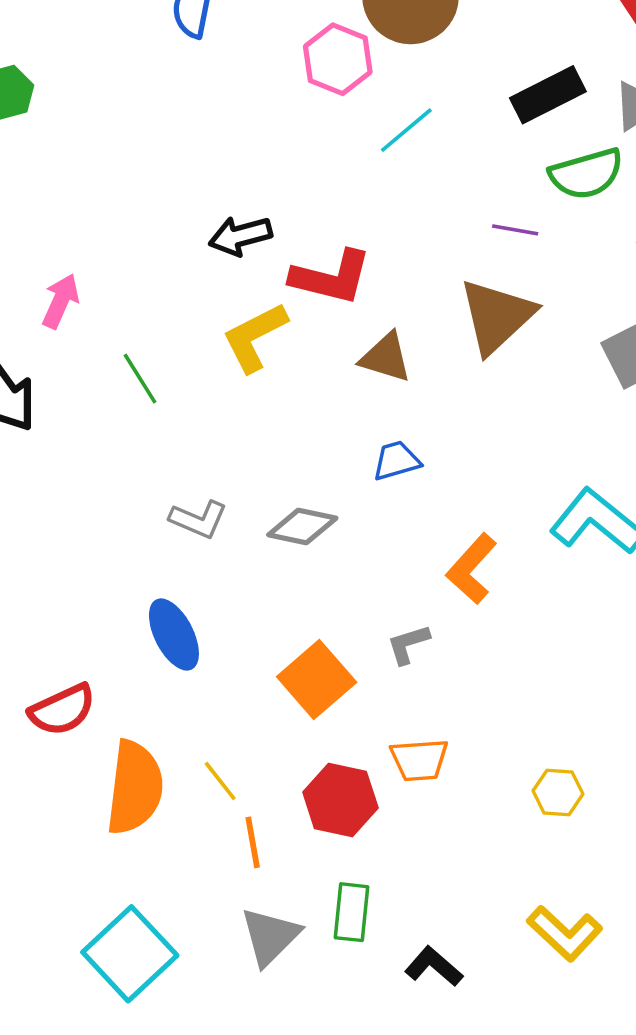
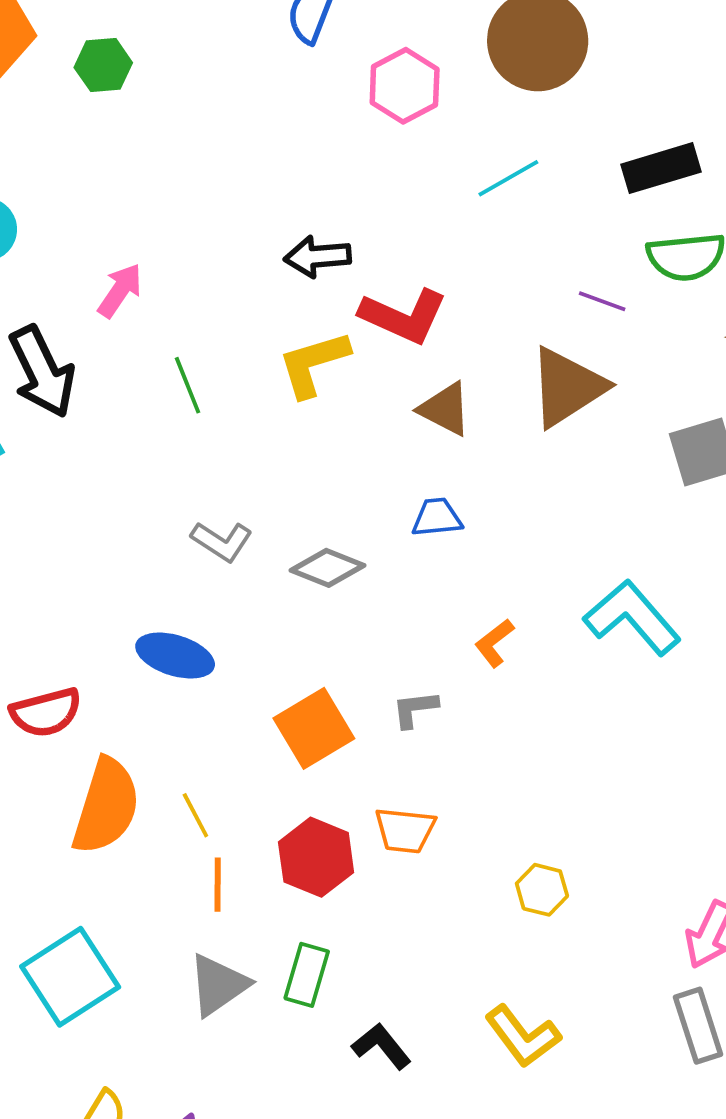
pink hexagon: (338, 59) -> (405, 86), moved
orange L-shape: (472, 569) -> (494, 643), size x0.7
blue ellipse: (174, 634) -> (175, 656), turned -56

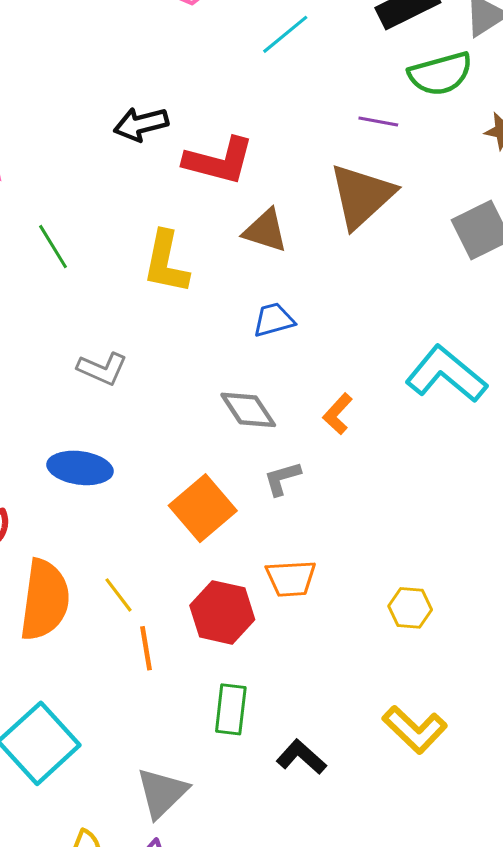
yellow L-shape: (313, 364) -> (166, 262), moved, turned -52
gray diamond: (328, 568) -> (248, 410), moved, turned 44
gray triangle: (218, 985) -> (162, 793), moved

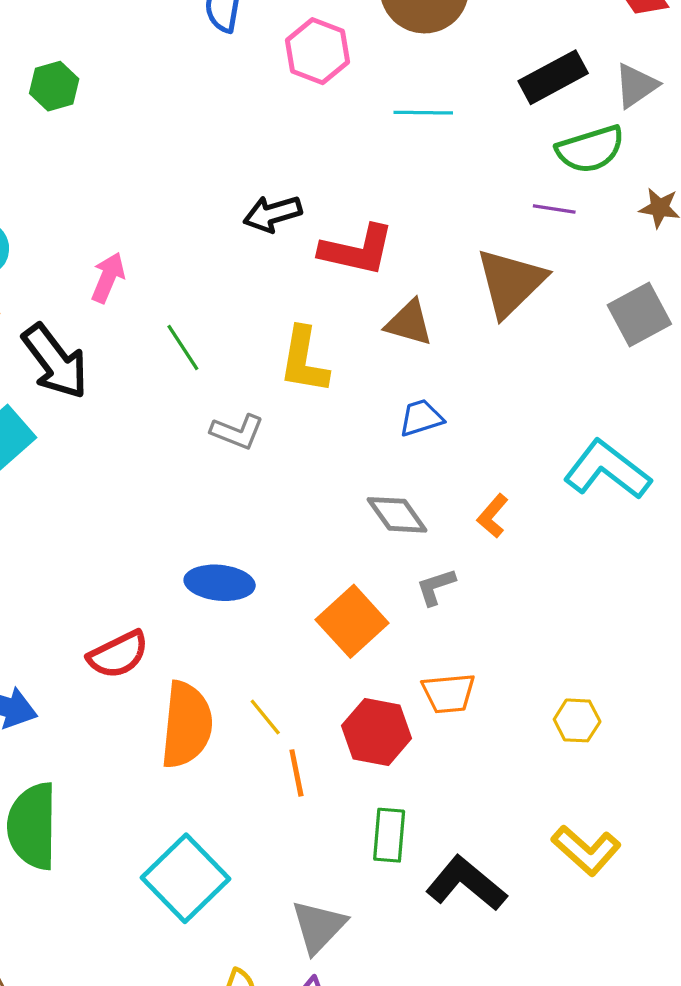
cyan line: (285, 34) -> (423, 113), turned 42
purple line: (378, 121) -> (554, 209), moved
gray L-shape: (102, 369) -> (237, 432), moved
black L-shape: (301, 757) -> (466, 883), size x1.5

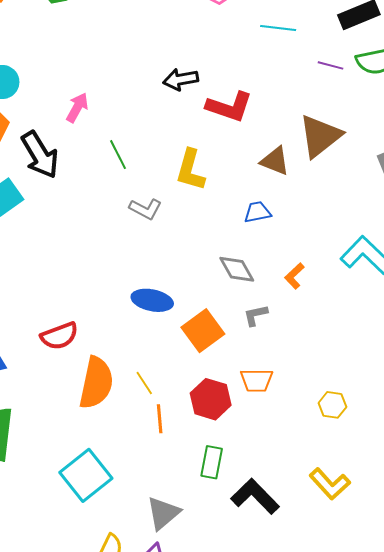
purple line: (554, 209) -> (330, 65), moved
brown triangle: (409, 323) -> (275, 161), moved
blue ellipse: (220, 583) -> (152, 300), moved

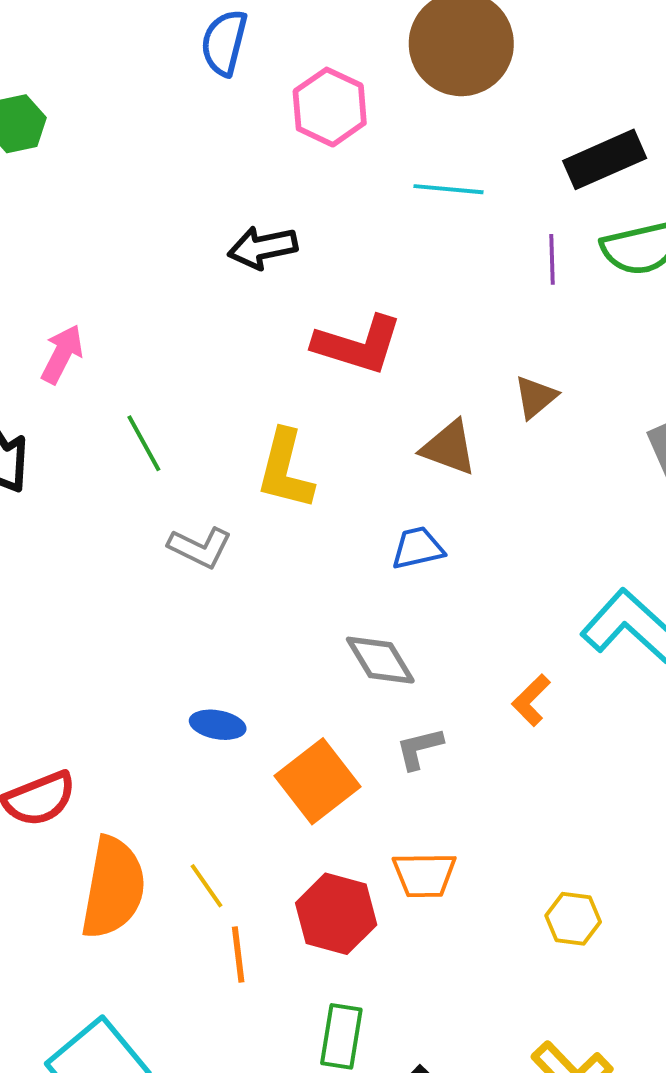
purple line: (330, 65) -> (552, 259), turned 75
black arrow: (181, 79) -> (263, 248), moved
brown triangle: (320, 136) -> (536, 397), size x0.5
orange L-shape: (294, 276) -> (531, 700), moved
blue ellipse: (152, 300) -> (218, 725), size x0.7

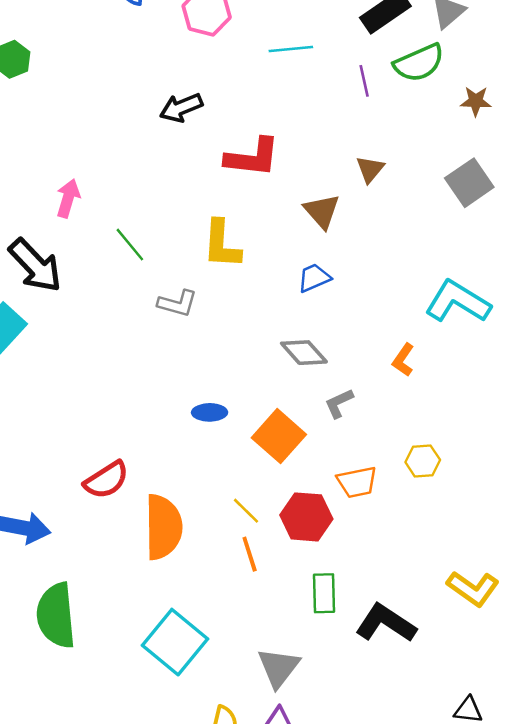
brown triangle: (449, 448) -> (322, 211), turned 39
yellow line: (206, 886) -> (246, 511), moved
yellow hexagon: (573, 919) -> (423, 461), moved

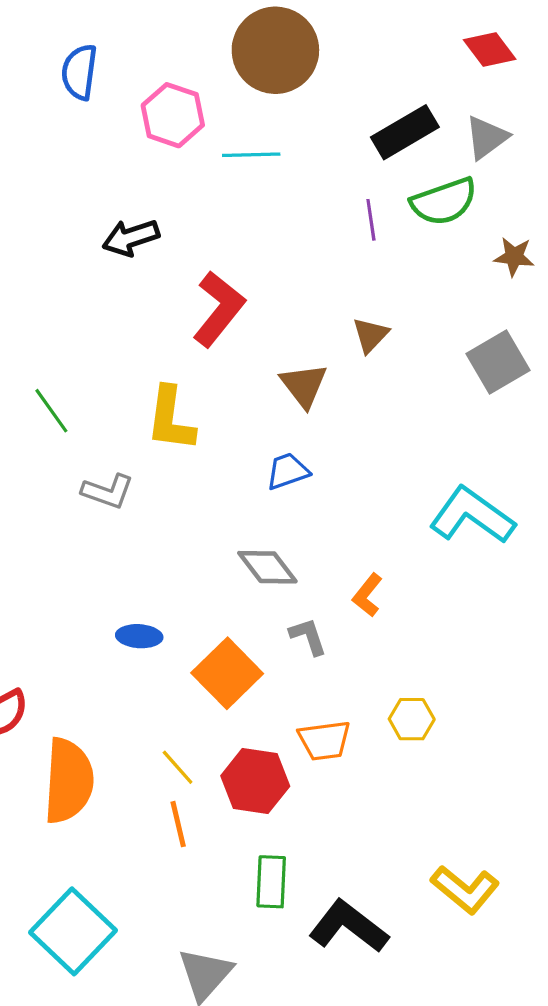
cyan line: (291, 49) -> (251, 155), moved
red L-shape: (252, 157) -> (219, 309), turned -62
orange L-shape: (403, 360) -> (367, 595), moved
gray L-shape: (339, 403) -> (308, 636), turned 92

